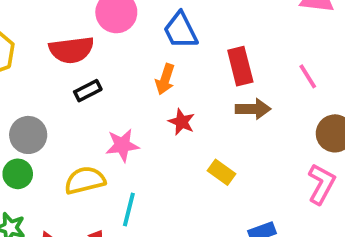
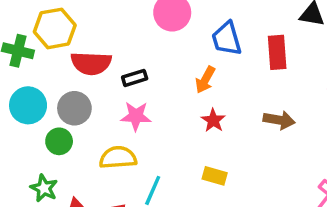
red semicircle: (71, 50) -> (91, 63), moved
red rectangle: (240, 66) -> (277, 52), moved
pink star: (122, 145) -> (136, 116), moved
yellow rectangle: (221, 172) -> (215, 176), moved, turned -30

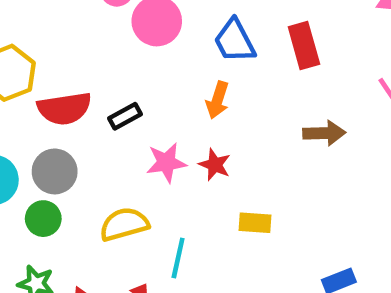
pink star: (136, 116) -> (166, 163), moved
red star: (213, 120) -> (215, 165), moved

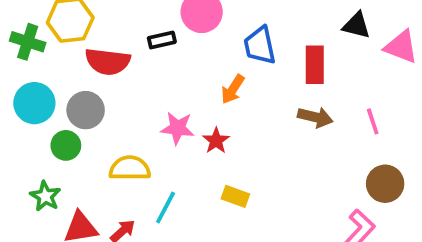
black rectangle: (125, 116) -> (162, 40), moved
brown arrow: (324, 133) -> (315, 117), moved

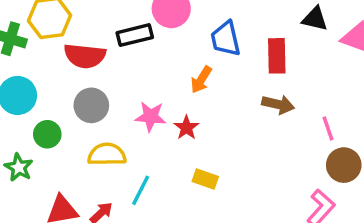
black rectangle: (162, 40) -> (135, 35), size x1.4
gray circle: (86, 110) -> (91, 105), moved
pink line: (373, 121) -> (328, 128), moved
green star: (45, 196) -> (19, 167), moved

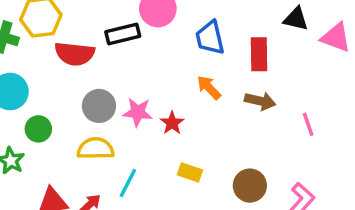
orange arrow: (201, 80) -> (209, 88), moved, turned 104
gray circle: (91, 105) -> (99, 106), moved
brown circle: (344, 165) -> (250, 186), moved

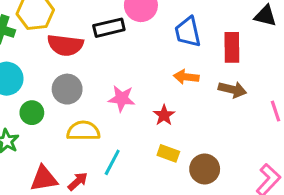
orange arrow: (209, 88) -> (186, 77), turned -40
gray circle: (99, 106) -> (67, 89), moved
red star: (172, 123) -> (164, 115), moved
brown circle: (250, 186) -> (205, 169), moved

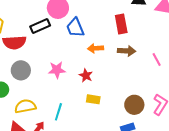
blue trapezoid: (188, 32) -> (75, 28), moved
yellow semicircle: (83, 131) -> (25, 106), moved
brown circle: (205, 169) -> (134, 105), moved

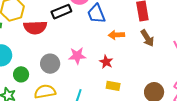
brown arrow: (127, 51) -> (147, 38), turned 54
gray circle: (21, 70) -> (50, 64), moved

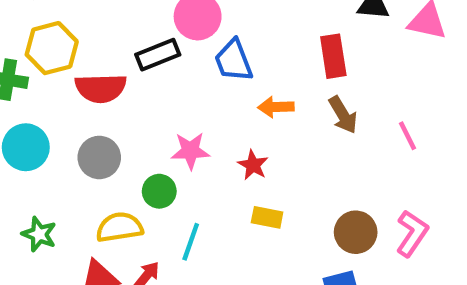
gray circle: (50, 64) -> (99, 157), moved
green circle: (21, 74) -> (159, 191), moved

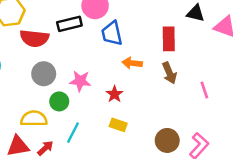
gray circle: (99, 157) -> (44, 74), moved

